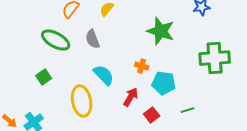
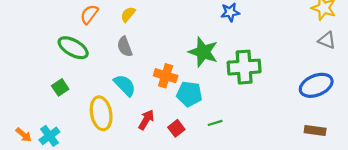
green star: (161, 31) -> (203, 52), moved
gray semicircle: (93, 39) -> (125, 47), moved
orange cross: (142, 66) -> (166, 76), size x1.5
red arrow: (131, 97) -> (146, 120), moved

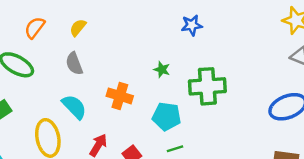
green star: (203, 52) -> (162, 70), size x0.5
cyan pentagon: (189, 94) -> (167, 116), moved

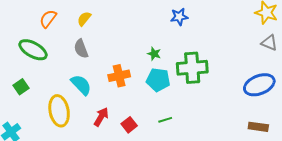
orange cross: (120, 96) -> (119, 76), turned -30
cyan pentagon: (167, 116) -> (158, 80), moved

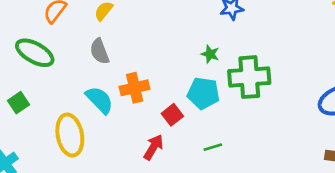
green star: (154, 54) -> (210, 54), moved
orange cross: (119, 76) -> (135, 88), moved
red arrow: (101, 117) -> (153, 147), moved
red square: (129, 125) -> (172, 115), moved

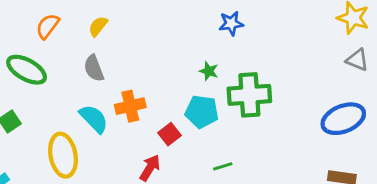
green line: (213, 147) -> (223, 166), moved

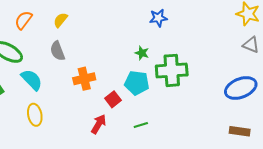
cyan semicircle: (94, 119) -> (32, 80), moved
yellow ellipse: (63, 155) -> (35, 115), size x0.7
green line: (223, 166) -> (141, 125), moved

